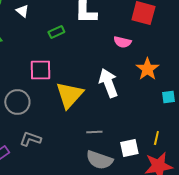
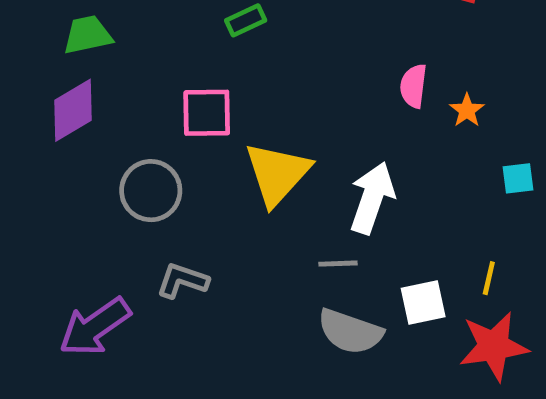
pink semicircle: (122, 42) -> (413, 86), moved, turned 84
orange star: (147, 69) -> (467, 110), size x0.6
white arrow: (108, 83) -> (372, 198), moved, turned 40

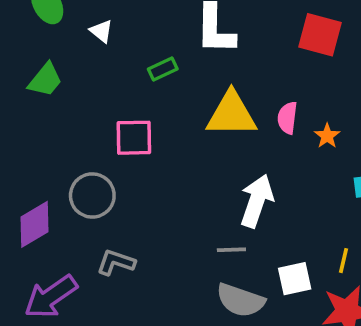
green trapezoid: (88, 35) -> (45, 80), turned 141
purple diamond: (73, 110) -> (34, 224), moved
yellow triangle: (277, 174) -> (231, 114), moved, turned 48

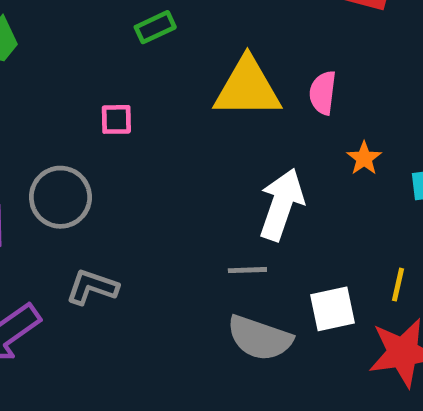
orange star: (327, 136) -> (364, 158), moved
pink square: (134, 138) -> (116, 119), size x0.6

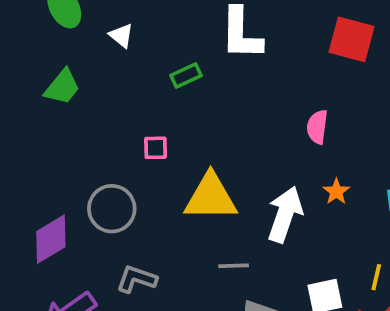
yellow triangle: (247, 88) -> (211, 197), moved
orange star: (364, 158) -> (336, 192), moved
gray line: (247, 270) -> (234, 266), moved

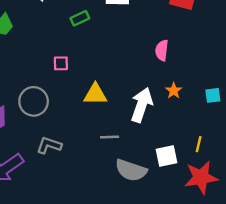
yellow triangle: (211, 197) -> (95, 94), size x0.7

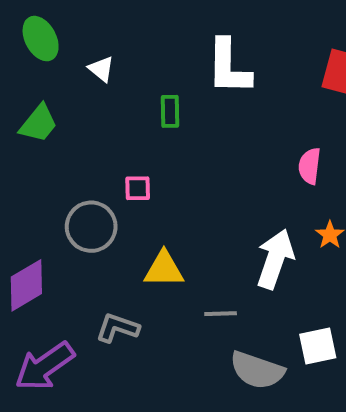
green rectangle: (80, 18) -> (170, 111), turned -66
yellow triangle: (95, 94) -> (164, 269), moved
gray circle: (34, 101) -> (91, 227), moved

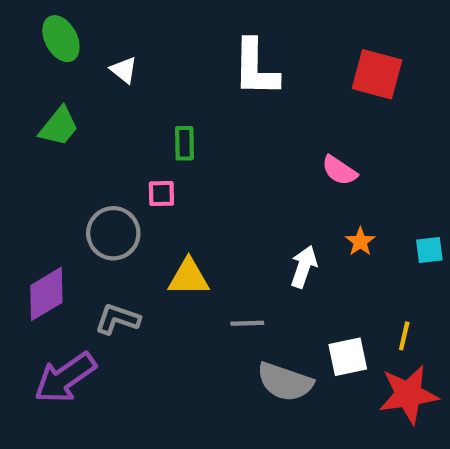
green rectangle: (170, 111) -> (184, 143), moved
pink semicircle: (310, 166) -> (339, 170), turned -63
white arrow: (275, 259) -> (304, 267), size x0.7
gray L-shape: (117, 328) -> (117, 319), moved

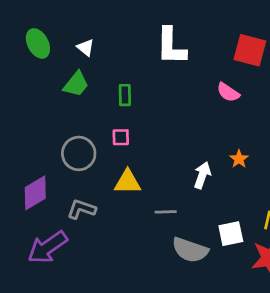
green ellipse: (61, 39) -> (38, 43), moved
green trapezoid: (59, 127) -> (76, 84), moved
pink semicircle: (339, 170) -> (228, 92), moved
pink square: (161, 193) -> (121, 137), moved

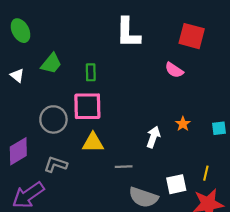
white triangle: (85, 48) -> (17, 76), moved
pink square: (121, 137) -> (87, 106), size x2.0

